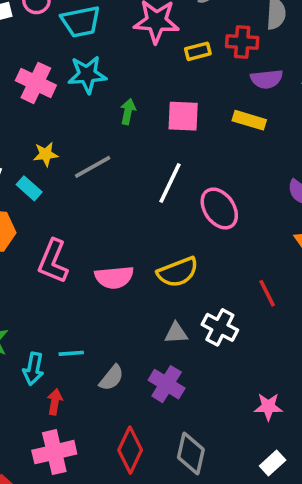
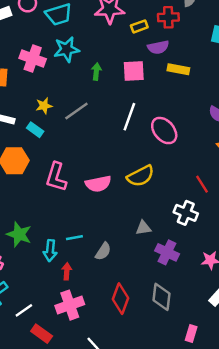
purple semicircle: (267, 79) -> (158, 47), moved
white cross: (220, 327) -> (186, 213), moved
gray triangle: (176, 333) -> (143, 228), moved
purple cross: (167, 384) -> (167, 252), moved

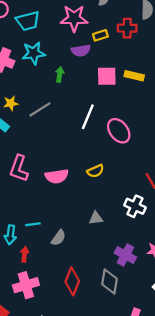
purple semicircle: (158, 47) -> (81, 51), moved
pink square: (134, 71) -> (107, 76), moved
yellow semicircle: (141, 176) -> (95, 171), size x0.7
purple cross: (167, 252) -> (125, 255), moved

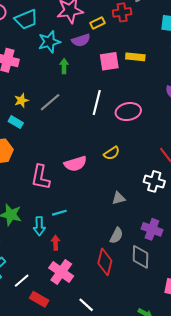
cyan star: (34, 53) -> (49, 42), moved
pink ellipse: (119, 131) -> (128, 112), turned -55
pink L-shape: (19, 168) -> (40, 177), moved
gray semicircle: (58, 238) -> (116, 236), moved
pink cross: (26, 285) -> (61, 272), turned -30

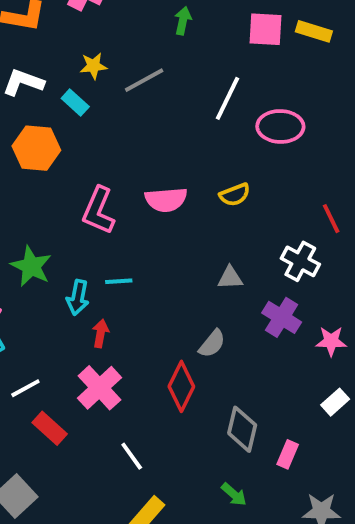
purple cross: (152, 229) -> (282, 317), moved
gray diamond: (140, 257) -> (242, 429), moved

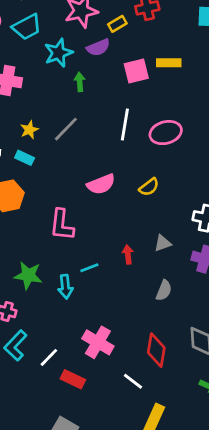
pink semicircle: (166, 200) -> (101, 184), moved
red arrow: (100, 333) -> (128, 254), moved
red diamond: (181, 386) -> (156, 350), moved

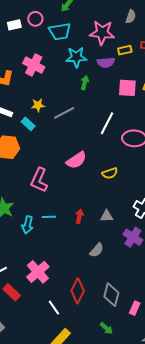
pink semicircle: (101, 184) -> (76, 160), turned -30

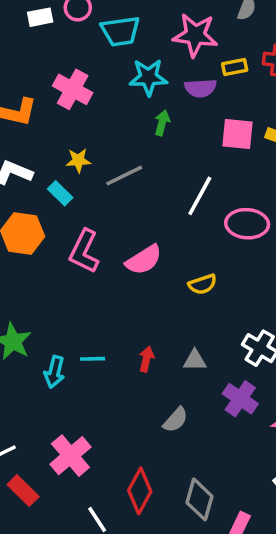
pink L-shape: (39, 180) -> (84, 251), moved

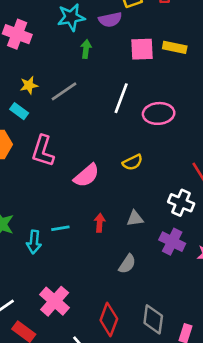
pink semicircle: (144, 260) -> (87, 175), moved

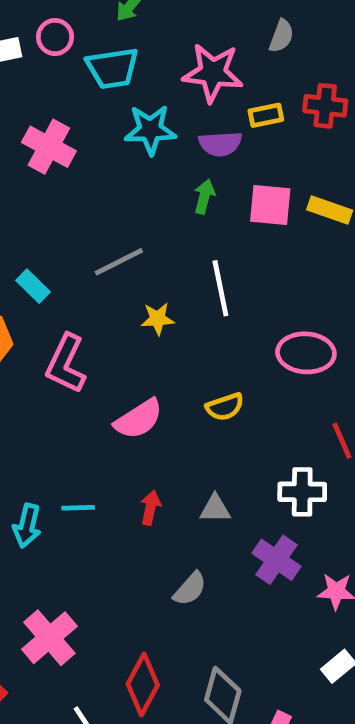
green arrow: (86, 49) -> (204, 196), moved
yellow star: (29, 85) -> (158, 319), moved
white line: (121, 98) -> (220, 288), turned -40
pink ellipse: (159, 113) -> (306, 353), moved
white cross: (181, 203) -> (302, 492), turned -30

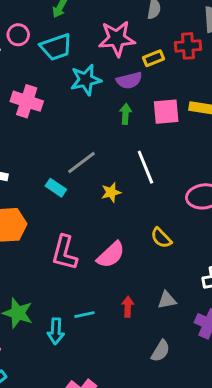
cyan rectangle: (33, 286) -> (56, 188), moved
pink L-shape: (66, 364) -> (64, 253), moved
yellow semicircle: (225, 407) -> (161, 238), turned 75

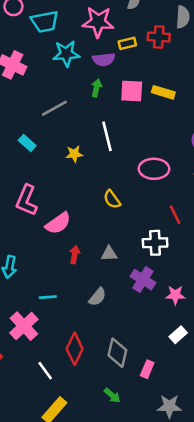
gray line: (82, 163) -> (54, 108), moved
pink semicircle: (111, 255) -> (58, 223), moved
cyan line: (84, 315) -> (48, 297), moved

